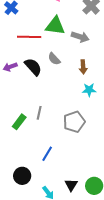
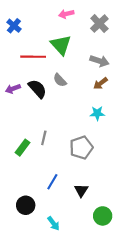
green triangle: (55, 26) -> (61, 45), turned 40
gray arrow: (80, 37) -> (99, 61), moved
brown arrow: (83, 67) -> (100, 83), moved, turned 56
black triangle: (71, 185) -> (81, 190), moved

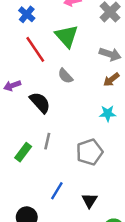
blue cross: (14, 26) -> (27, 14), moved
red line: (33, 57) -> (35, 49), turned 55
black semicircle: (37, 89) -> (40, 103), moved

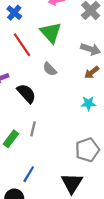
gray pentagon: (90, 152) -> (87, 150), moved
blue line: (57, 191) -> (29, 174), moved
black triangle: (90, 200) -> (72, 183), size x1.5

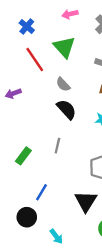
black semicircle: (26, 93) -> (67, 109), moved
gray line: (33, 129) -> (57, 146), moved

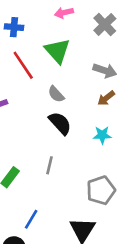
blue cross: (27, 27) -> (14, 27), turned -35

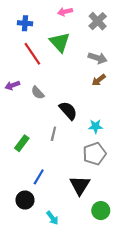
gray semicircle: (56, 94) -> (38, 93), moved
black semicircle: (60, 123) -> (68, 111), moved
cyan star: (102, 135) -> (96, 126), moved

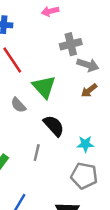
gray cross: (98, 21) -> (71, 44), moved, turned 30
green triangle: (60, 42) -> (44, 87), moved
gray pentagon: (94, 154) -> (84, 176), turned 30

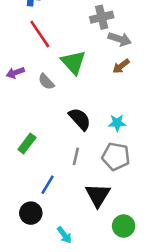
black semicircle: (54, 126) -> (80, 119), moved
gray line: (37, 153) -> (76, 156), moved

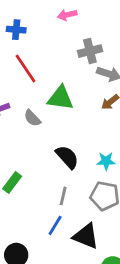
green triangle: (73, 62) -> (60, 98), turned -40
blue line: (48, 185) -> (55, 225), moved
black triangle: (98, 195) -> (86, 236), turned -40

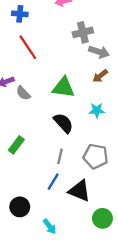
green triangle: (60, 98) -> (63, 87), moved
gray semicircle: (32, 118) -> (23, 93), moved
cyan star: (106, 161) -> (97, 110), moved

